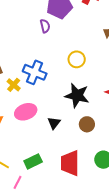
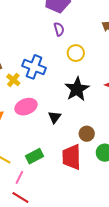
purple semicircle: (45, 26) -> (59, 29), moved
black star: (77, 95) -> (77, 89), turned 30
brown circle: (87, 124) -> (87, 134), moved

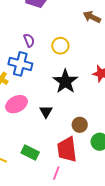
purple semicircle: (59, 29) -> (29, 40), moved
green rectangle: (35, 156) -> (30, 152), turned 60
pink line: (19, 177) -> (56, 173), moved

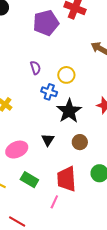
blue cross: (20, 64) -> (49, 92), moved, size x0.7
pink ellipse: (17, 104) -> (17, 150), moved
brown circle: (80, 125) -> (80, 142), moved

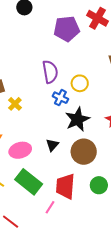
purple semicircle: (35, 68) -> (50, 72), size x1.6
brown circle: (80, 142) -> (84, 152), size x1.6
green rectangle: (29, 180) -> (29, 182), size x1.5

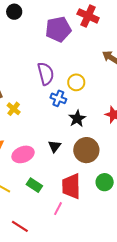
black star: (77, 119) -> (77, 119), size x0.7
green rectangle: (29, 182) -> (34, 185), size x0.6

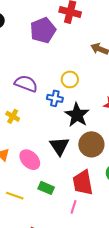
purple semicircle: (46, 74) -> (26, 84), moved, turned -45
black star: (77, 119) -> (77, 115), size x1.4
black triangle: (55, 146) -> (59, 146), size x1.5
pink ellipse: (23, 154) -> (30, 160), turned 75

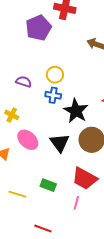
yellow circle: (70, 79) -> (55, 75), moved
purple semicircle: (26, 84) -> (24, 82), size x0.7
pink ellipse: (30, 160) -> (28, 140), moved
red trapezoid: (83, 183) -> (85, 178), turned -48

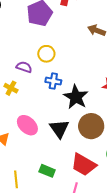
yellow circle: (55, 75) -> (46, 54), moved
yellow cross: (12, 115) -> (11, 88), moved
yellow line: (17, 194) -> (16, 179), turned 66

